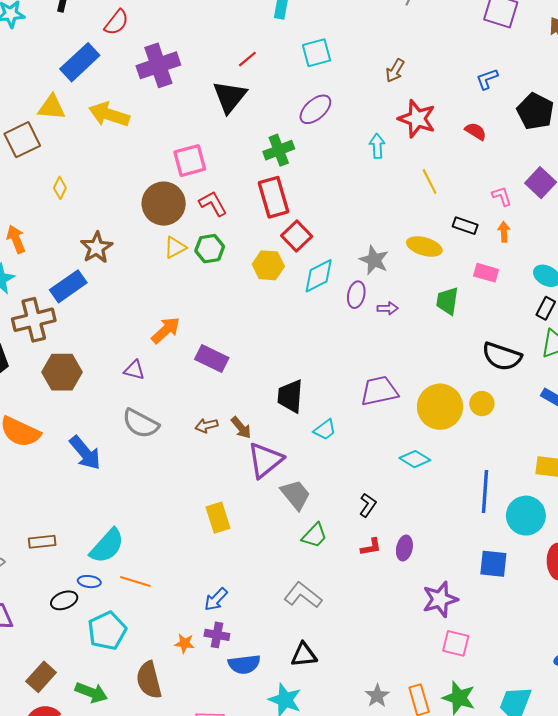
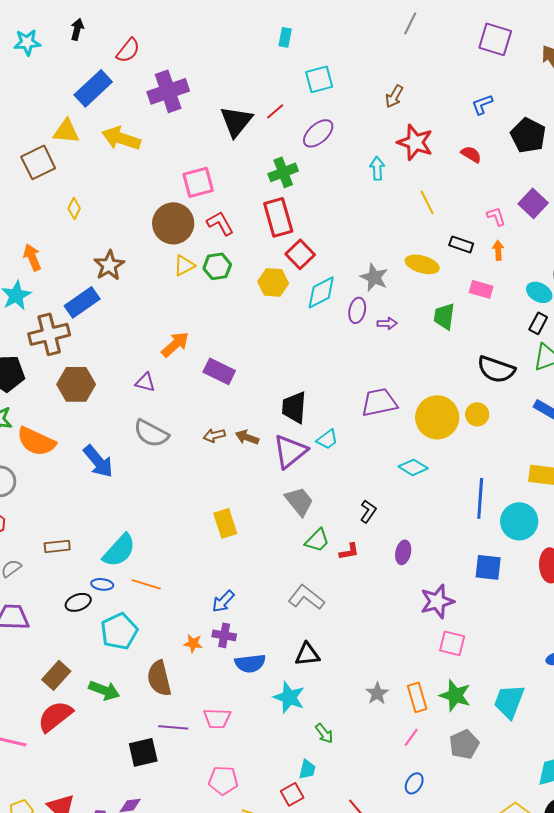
red line: (247, 59) -> (275, 111), moved
brown arrow: (241, 428) -> (247, 437), turned 150
purple triangle: (265, 460) -> (290, 451), moved
red L-shape: (371, 547) -> (349, 551), moved

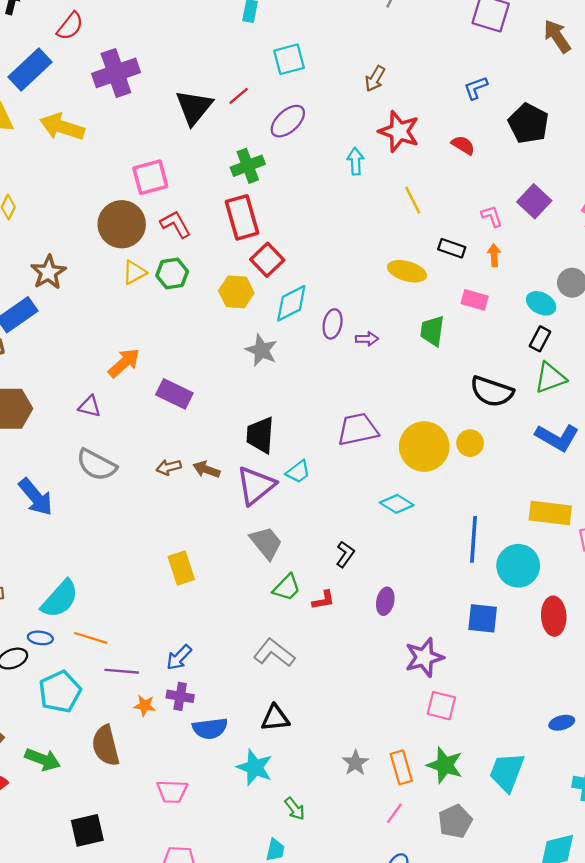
gray star: (374, 277) -> (261, 350), moved
purple line: (173, 727) -> (122, 671), moved

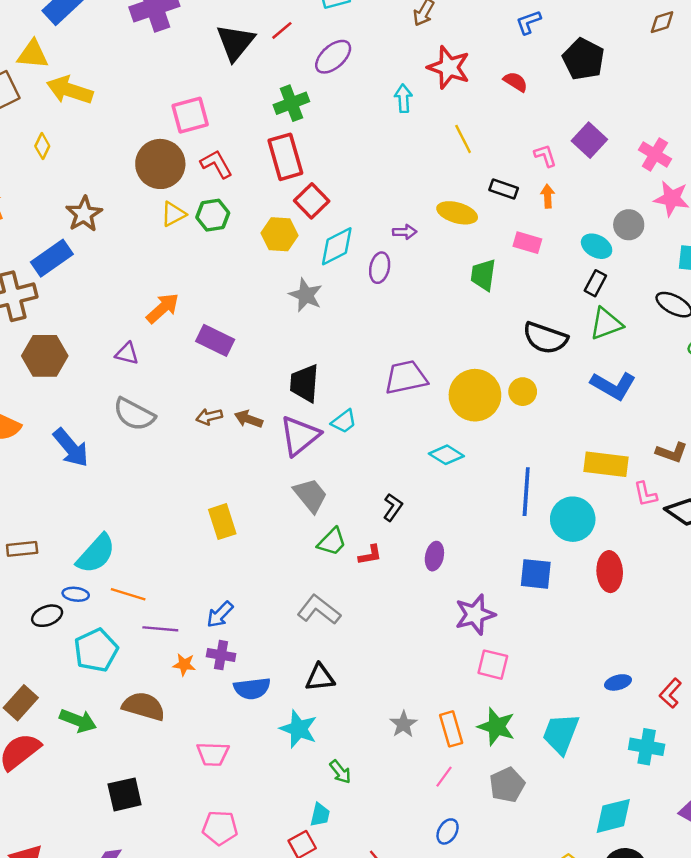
yellow arrow: (62, 127) -> (70, 90), moved
purple arrow: (367, 339) -> (405, 232), moved
brown semicircle: (106, 746) -> (144, 706), turned 120

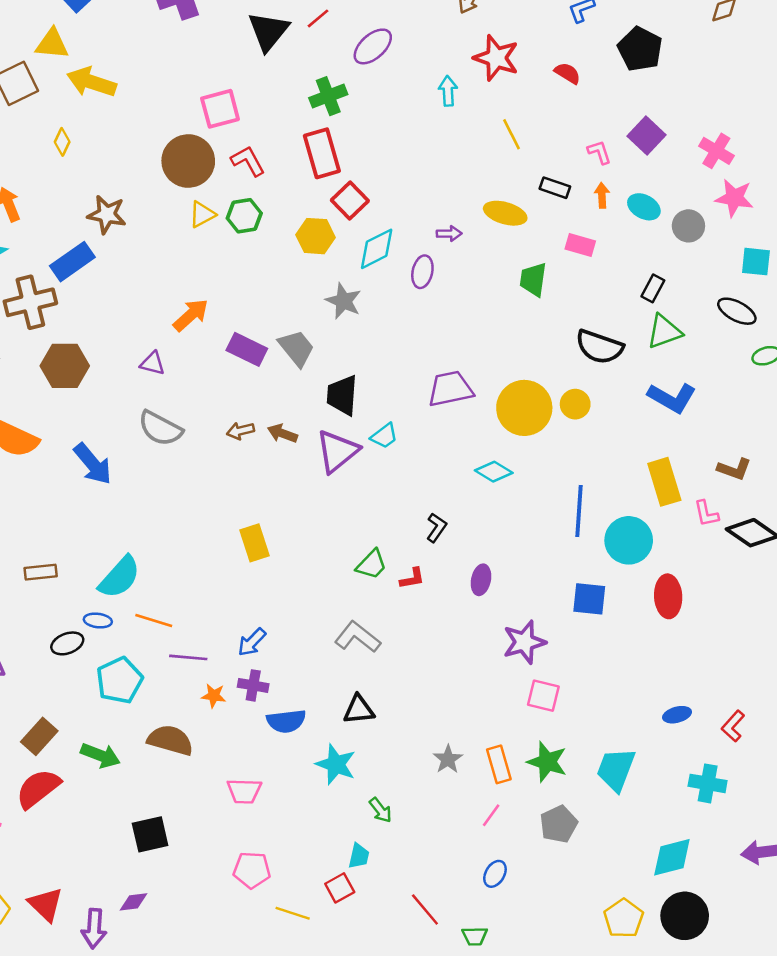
brown star: (84, 214) -> (107, 214), turned -30
cyan ellipse: (597, 246) -> (644, 207), moved
yellow rectangle: (606, 464) -> (664, 482), turned 66
gray trapezoid: (310, 495) -> (296, 348), moved

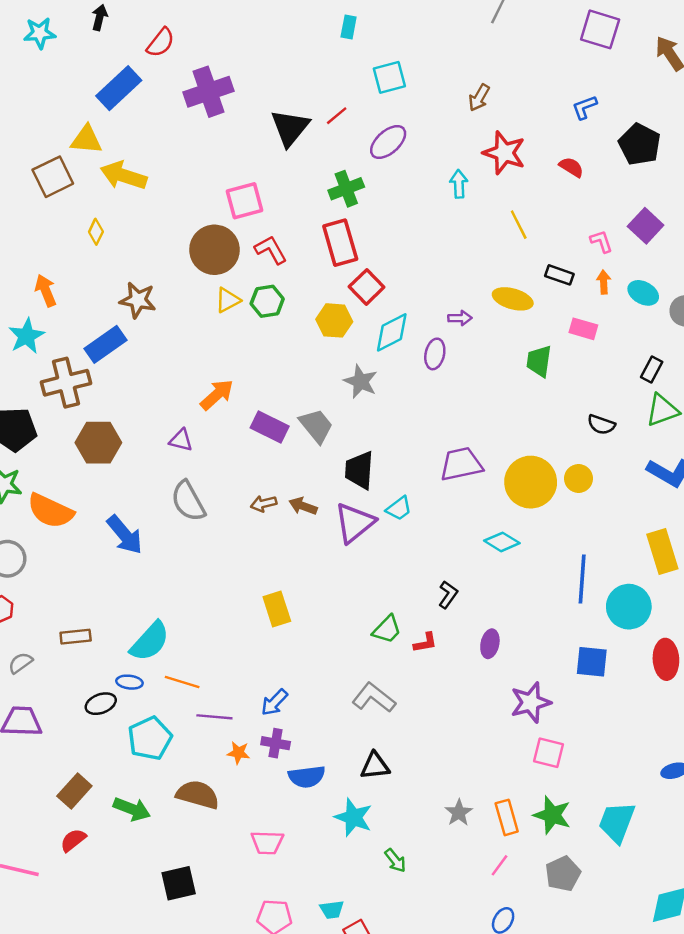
black semicircle: (599, 347) -> (601, 425), size x0.6
gray semicircle: (160, 428) -> (188, 501), turned 33
red semicircle: (38, 789) -> (73, 840), size x0.6
cyan trapezoid: (359, 856) -> (332, 910), moved, turned 70

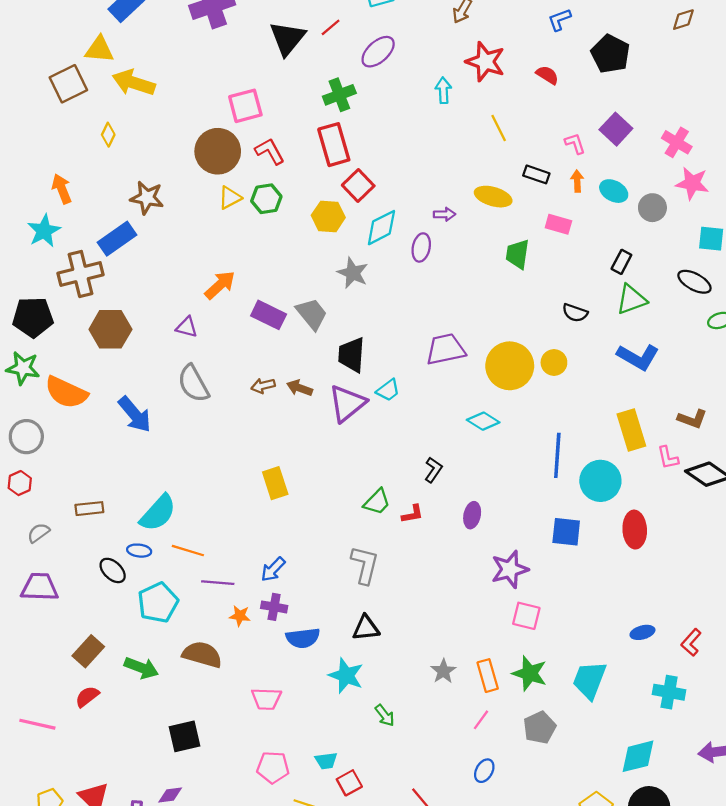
gray L-shape: (374, 698) -> (365, 565), turned 66
black ellipse: (101, 704) -> (113, 570), turned 64

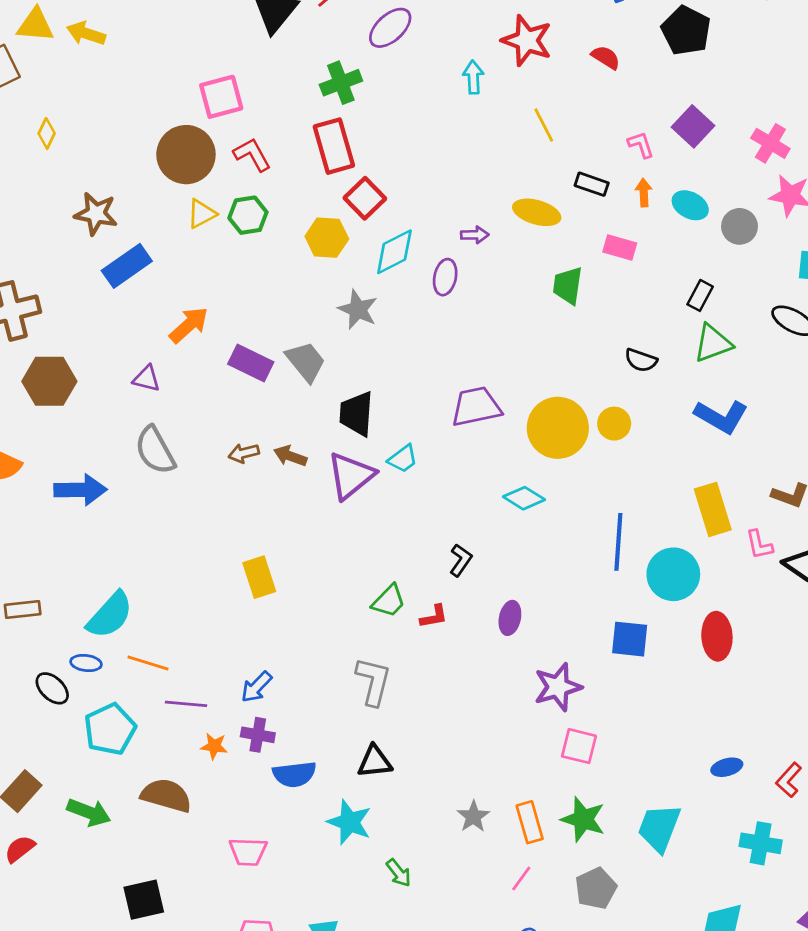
yellow arrow: (134, 83) -> (86, 33), moved, size x0.7
blue rectangle: (117, 239) -> (127, 266), moved
blue arrow: (135, 414) -> (80, 490), turned -51

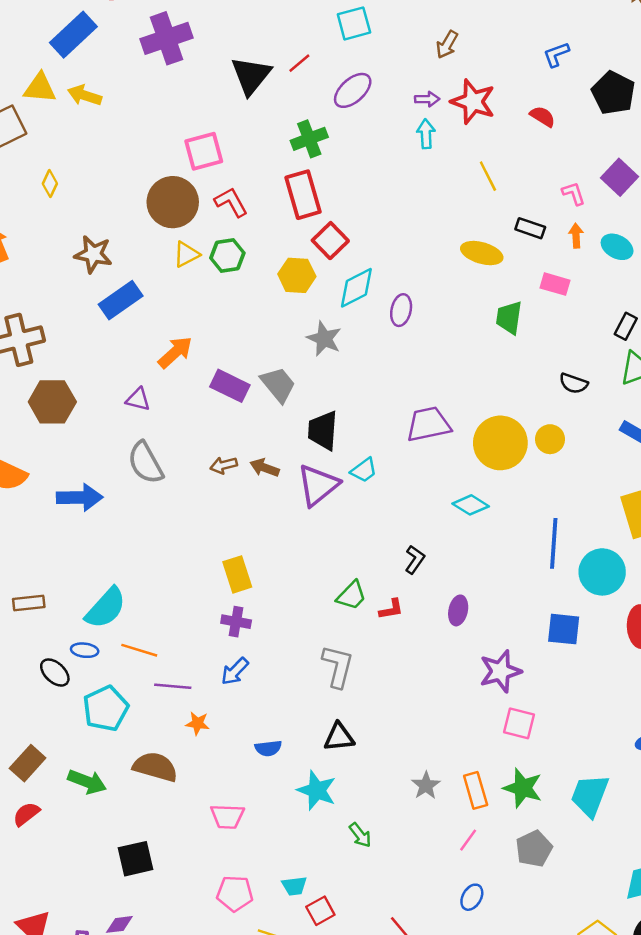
purple arrow: (475, 235) -> (427, 99), moved
purple cross: (258, 735) -> (236, 622), moved
blue semicircle: (294, 774) -> (268, 748), size x0.7

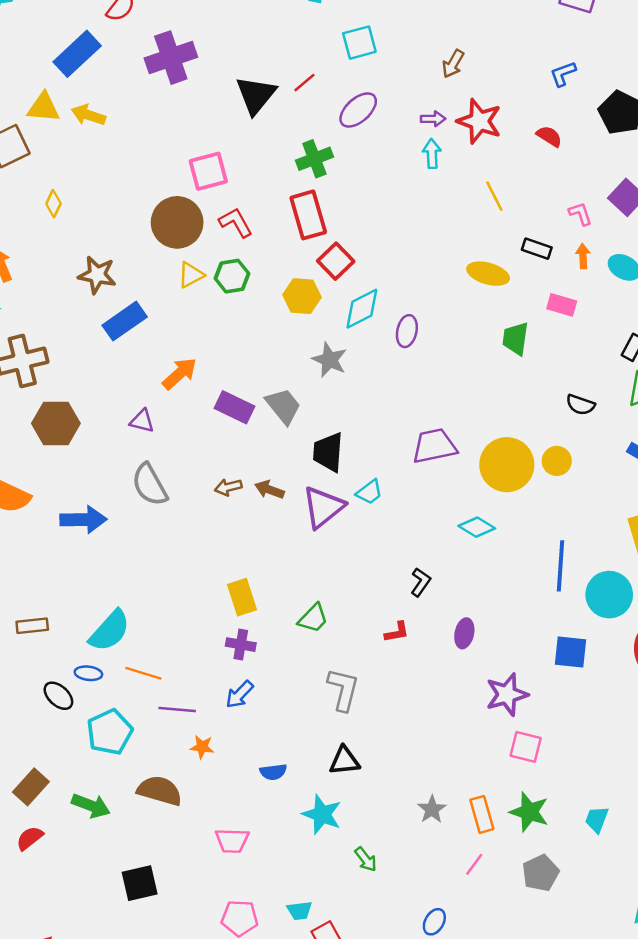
green trapezoid: (351, 596) -> (313, 618), moved
cyan trapezoid: (590, 795) -> (597, 819), size x0.6
blue ellipse: (472, 897) -> (434, 922), moved

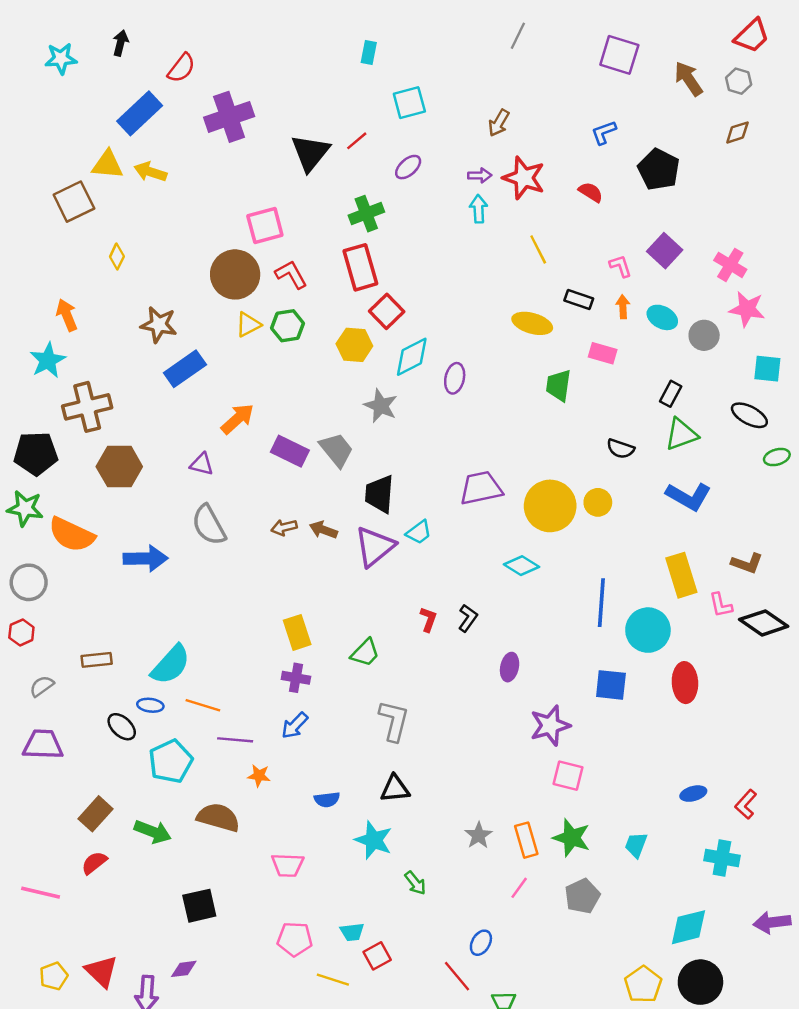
purple ellipse: (358, 110) -> (408, 167), size x0.7
red L-shape: (397, 632) -> (428, 619), moved, turned -60

